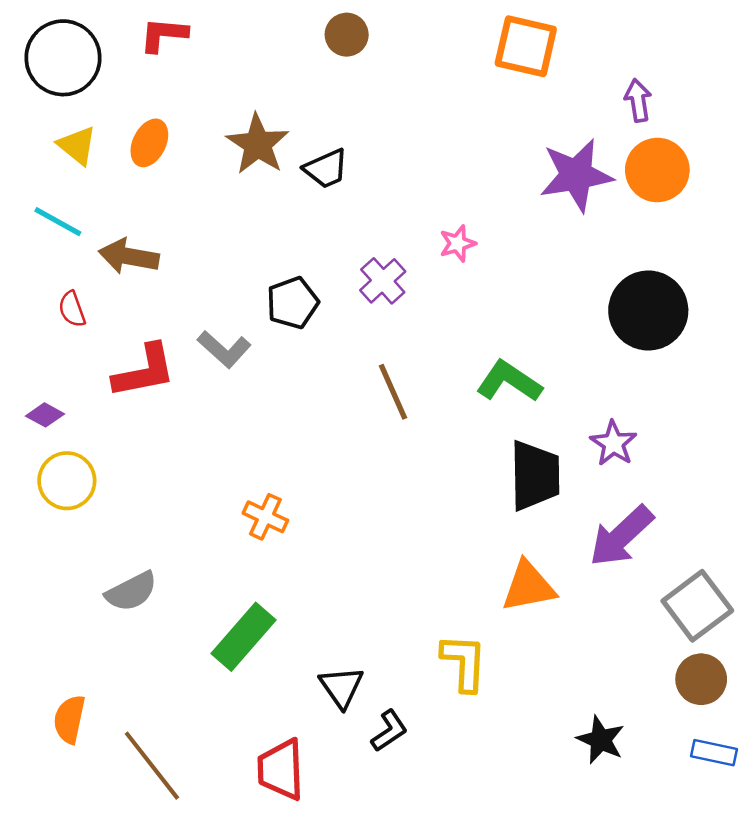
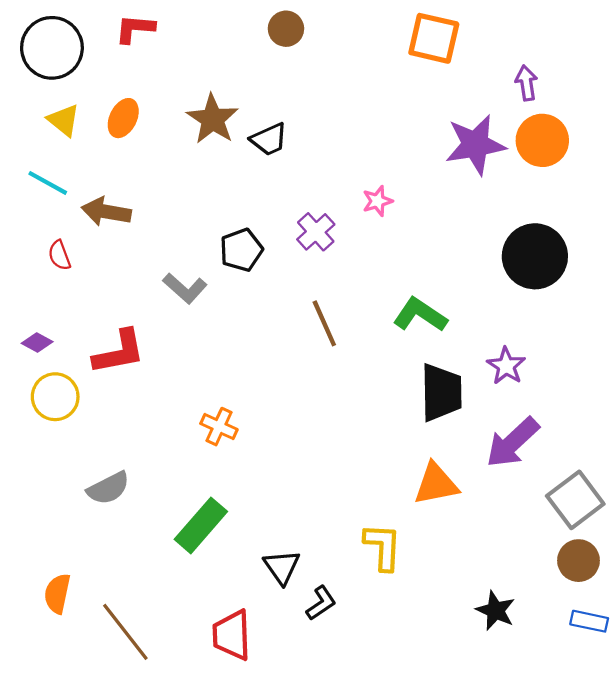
red L-shape: (144, 371) -> (119, 352), moved

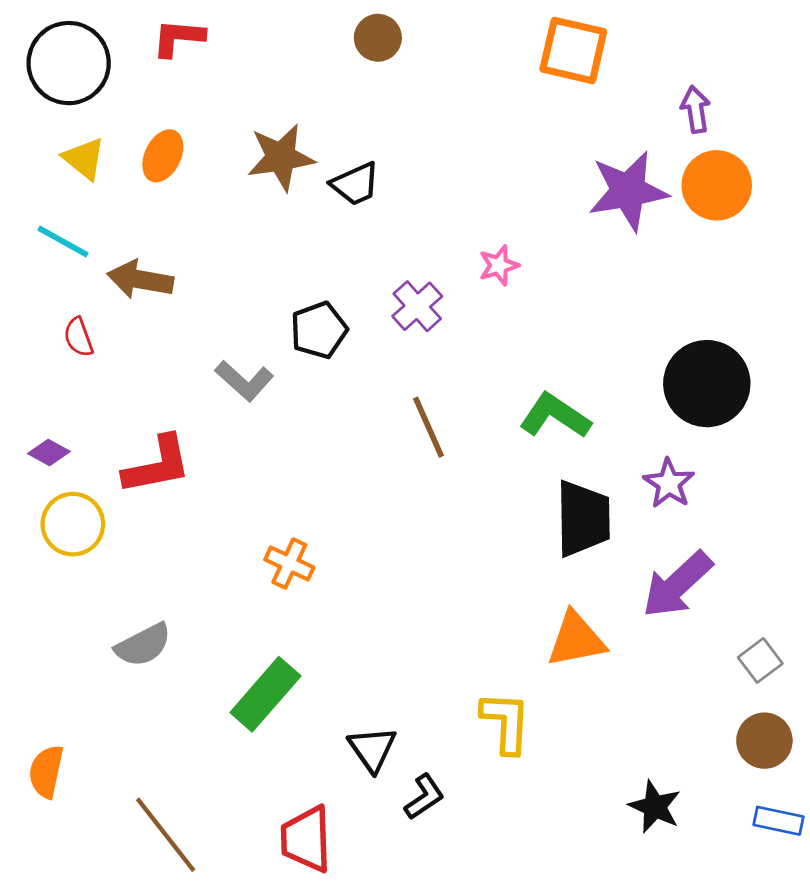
brown star: (213, 119) -> (281, 157), turned 30
black circle: (535, 256) -> (707, 384), moved
gray square: (575, 500) -> (760, 660), size x0.6
orange semicircle: (57, 594) -> (46, 772), moved

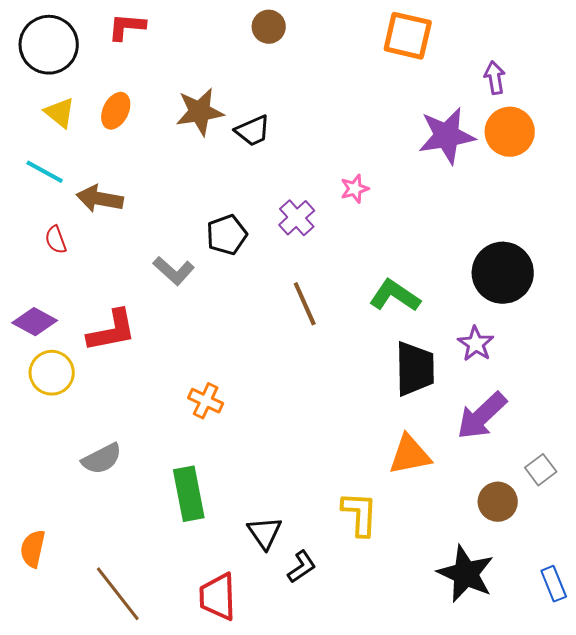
purple diamond: (49, 452) -> (35, 322), size x1.5
green rectangle: (265, 694) -> (189, 494), turned -52
brown circle: (764, 741) -> (498, 502), moved
black star: (655, 807) -> (466, 574), size x1.5
blue rectangle: (779, 821) -> (554, 584), turned 56

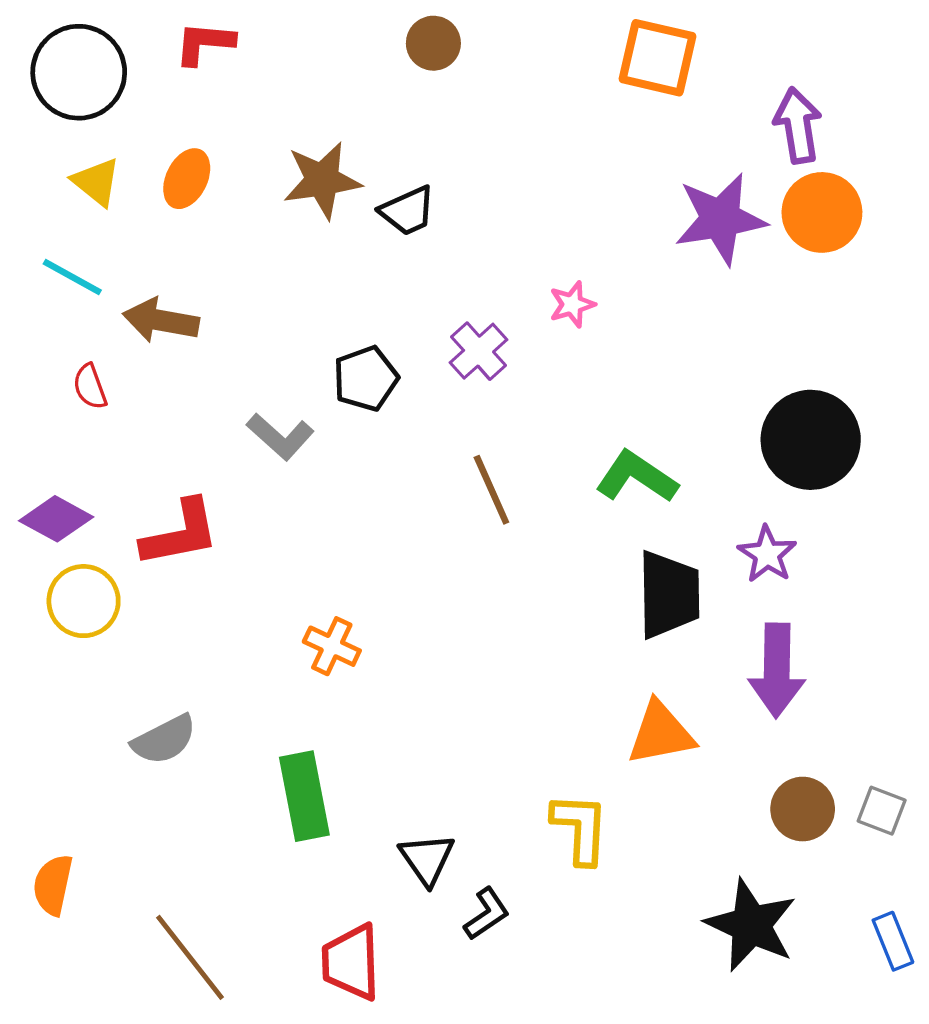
purple arrow: (495, 78) -> (798, 125), size x1.4
purple arrow: (482, 416) -> (777, 670), turned -46
gray square: (541, 470) -> (882, 811), moved, turned -32

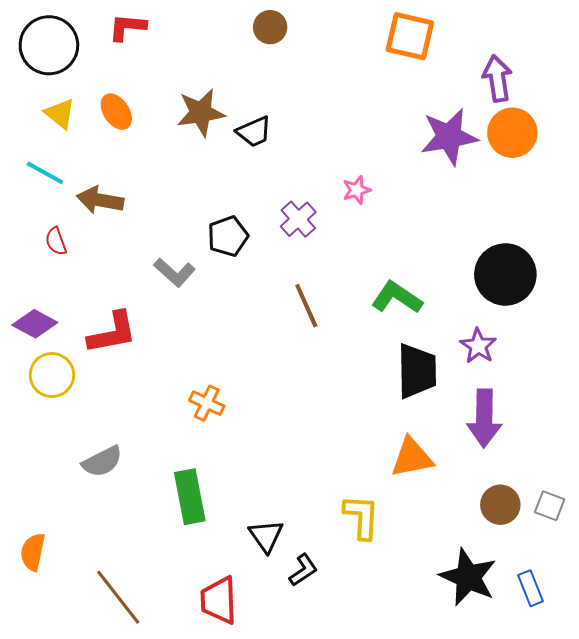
orange ellipse: (187, 179) -> (116, 112), turned -60
blue rectangle: (893, 941) -> (531, 588), moved

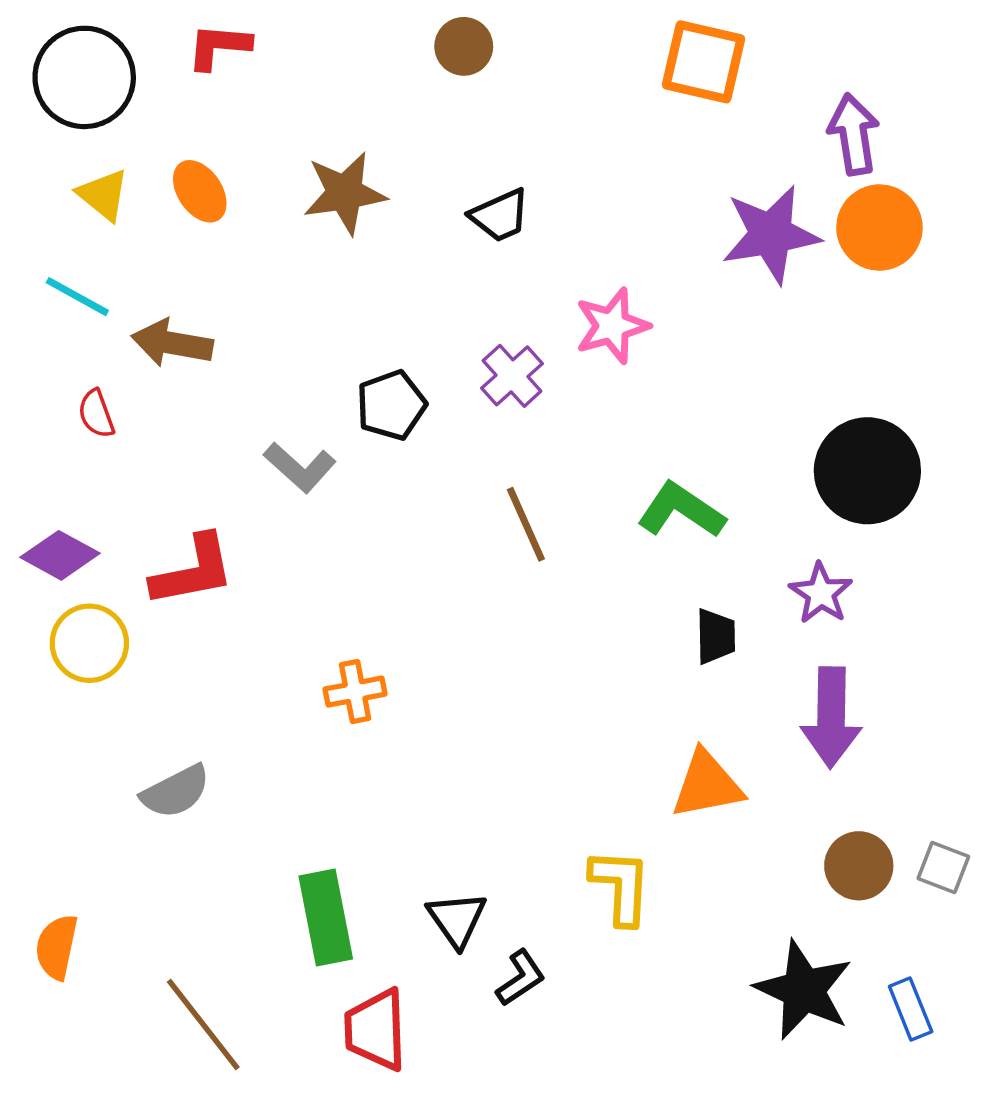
black trapezoid: (254, 132) -> (500, 215), moved
pink star: (357, 190) -> (612, 326), size x1.5
black trapezoid: (417, 371) -> (716, 636), size x0.6
orange cross: (207, 403) -> (355, 692), turned -36
green rectangle: (190, 497) -> (326, 918), moved

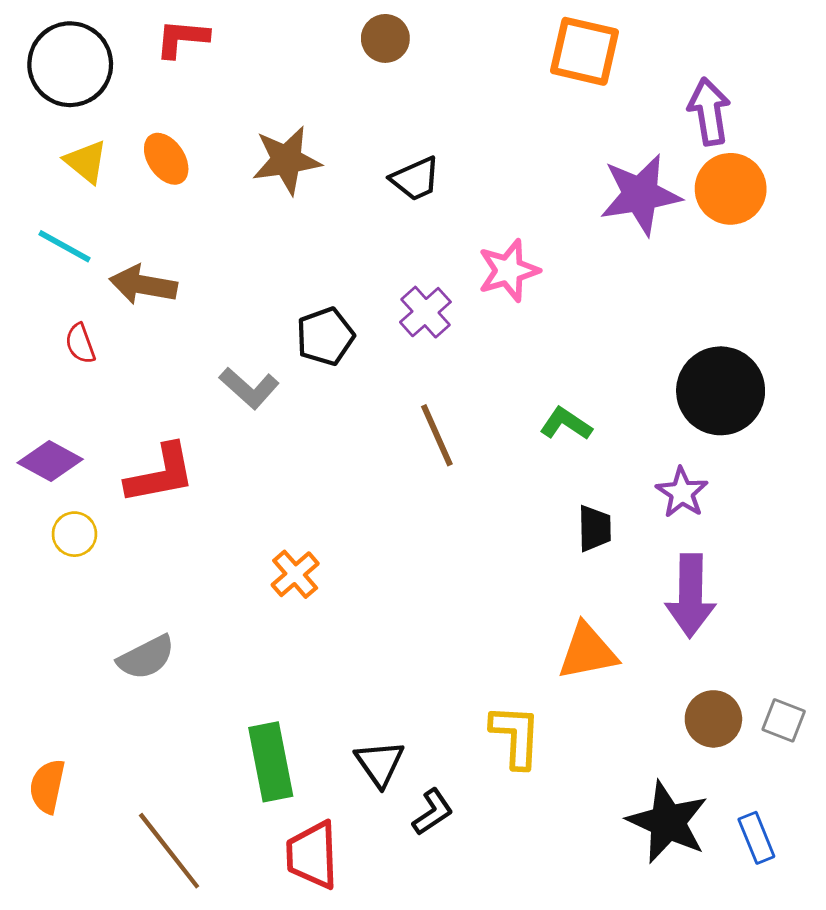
green L-shape: (681, 510) -> (566, 424), size x0.7
yellow circle: (89, 643) -> (74, 534), size x0.7
orange cross: (355, 692) -> (295, 574), turned -30

